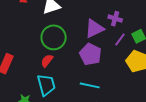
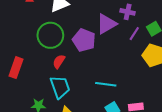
green circle: (54, 37) -> (50, 35), moved
purple pentagon: (90, 54) -> (84, 40), moved

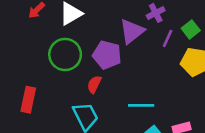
purple cross: (128, 12) -> (156, 13), turned -32
red semicircle: (59, 61) -> (94, 84), moved

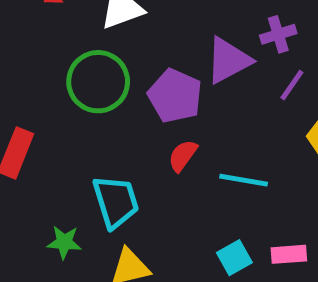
red semicircle: (94, 84) -> (183, 156), moved
cyan line: (141, 105) -> (244, 180), moved

